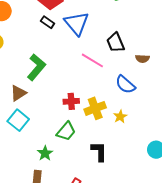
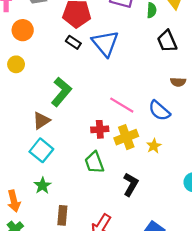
black trapezoid: (115, 42) -> (167, 41), moved
pink line: (92, 60) -> (122, 105), moved
green trapezoid: (66, 131) -> (94, 162), turned 120
black L-shape: (99, 151) -> (131, 184), turned 30
green star: (45, 153) -> (42, 186), moved

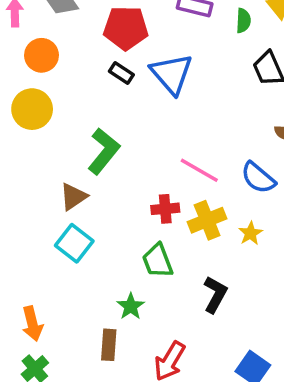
yellow circle: (16, 64) -> (32, 109), size x1.5
green star: (42, 186) -> (131, 306), moved

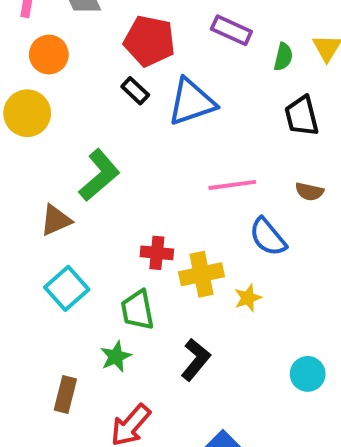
blue triangle: (172, 74) -> (192, 102), turned 42
pink line: (199, 170) -> (232, 185), moved, turned -48
cyan square: (74, 243) -> (67, 288), moved
green star: (131, 306) -> (116, 357), moved

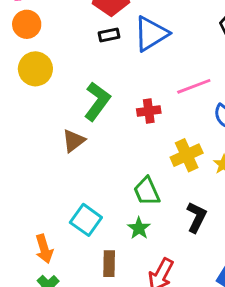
orange circle: (49, 55) -> (27, 24), moved
black rectangle: (135, 91) -> (109, 35), turned -42
red cross: (157, 253) -> (149, 111), moved
cyan square: (67, 288) -> (86, 220), moved

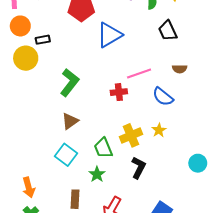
black rectangle: (109, 35) -> (43, 40), moved
red cross: (149, 111) -> (119, 92), moved
brown triangle: (74, 141) -> (70, 121), moved
yellow cross: (187, 155) -> (131, 135), moved
cyan square: (86, 220) -> (66, 155), moved

